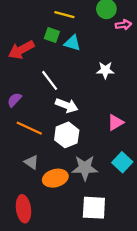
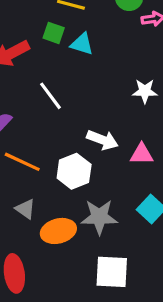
white star: (105, 70) -> (145, 91), moved
white arrow: (67, 105) -> (102, 140), moved
pink triangle: (115, 122) -> (142, 154), turned 30

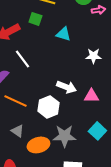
cyan triangle: (82, 44) -> (63, 34), moved
white line: (51, 96) -> (22, 59), moved

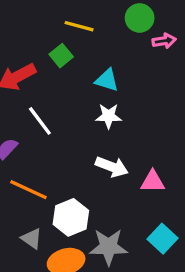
green square: (35, 19) -> (61, 56), turned 32
white star: (93, 56) -> (109, 116), moved
white hexagon: (48, 107) -> (71, 217), moved

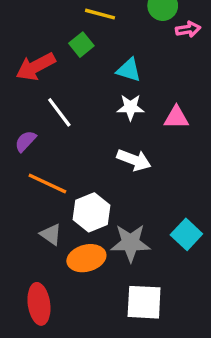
pink triangle: (153, 181) -> (176, 117), moved

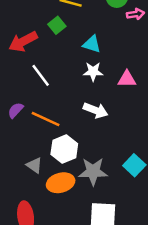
purple semicircle: (25, 141) -> (16, 110), moved
orange line: (47, 184) -> (46, 119), moved

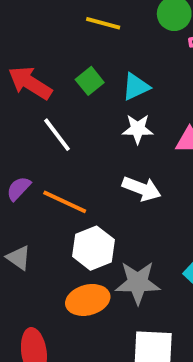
green square: (57, 25) -> (90, 81), moved
red arrow: (23, 42) -> (30, 83), turned 60
cyan triangle: (92, 44) -> (136, 87), turned -42
gray triangle: (34, 165) -> (19, 258), moved

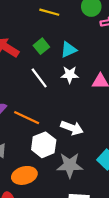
white line: (57, 135) -> (39, 78), moved
white arrow: (142, 189) -> (72, 128), moved
orange ellipse: (88, 300) -> (24, 175), moved

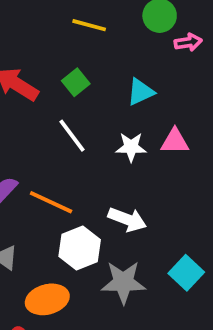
cyan triangle: (69, 50) -> (141, 92), moved
white star: (70, 75) -> (131, 147), moved

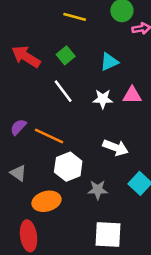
white arrow: (127, 219) -> (116, 148), moved
gray star: (123, 282) -> (98, 190), size x0.7

